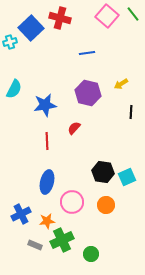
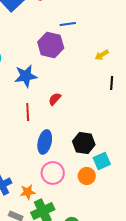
purple hexagon: (88, 93) -> (51, 45), moved
cyan square: (127, 177) -> (102, 161), moved
blue ellipse: (47, 182) -> (45, 142), moved

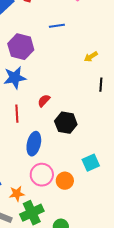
purple hexagon: (51, 45) -> (21, 47), moved
black hexagon: (84, 143) -> (66, 123), moved
orange circle: (87, 176) -> (65, 181), moved

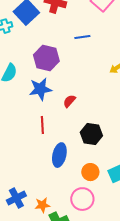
red semicircle: (44, 101) -> (69, 101), moved
pink circle: (42, 175) -> (82, 199), moved
orange circle: (65, 181) -> (90, 172), moved

